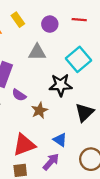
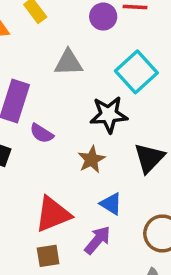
purple circle: (50, 24) -> (103, 17), moved
brown star: (39, 110) -> (91, 159), moved

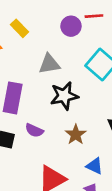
black star: (109, 115) -> (64, 96), moved
purple semicircle: (42, 133) -> (34, 130), moved

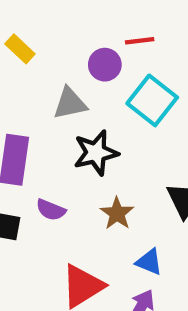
red line: (94, 16) -> (140, 41), moved
purple circle: (71, 26) -> (105, 65), moved

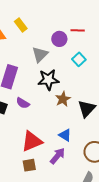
cyan square: (152, 100) -> (79, 59), size x0.6
gray triangle: (70, 103) -> (40, 54), turned -42
brown star: (117, 213) -> (63, 99), moved

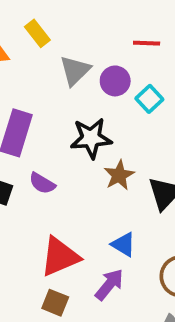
purple circle: (59, 39) -> (115, 81), moved
gray triangle: (40, 54) -> (75, 71), moved
brown square: (29, 165) -> (55, 303), turned 32

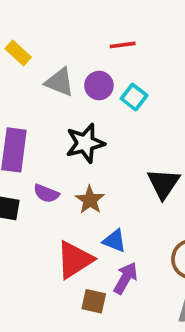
gray triangle: (75, 71) -> (60, 82), turned -44
brown star: (119, 175) -> (90, 200), moved
blue triangle: (124, 244) -> (114, 241), moved
brown square: (55, 303) -> (94, 301), moved

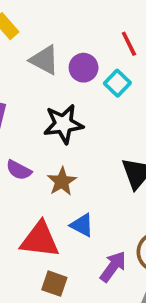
red line: (123, 45) -> (129, 44), moved, turned 65
red triangle: (75, 260) -> (40, 240), turned 33
purple arrow: (126, 278) -> (113, 267), moved

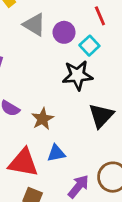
black star: (63, 124) -> (78, 75), moved
blue triangle: (82, 225) -> (56, 153), turned -42

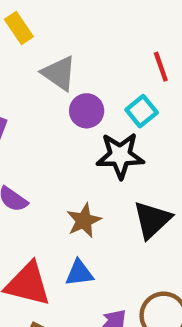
purple circle: (64, 32) -> (87, 111), moved
brown star: (43, 119) -> (84, 221), moved

